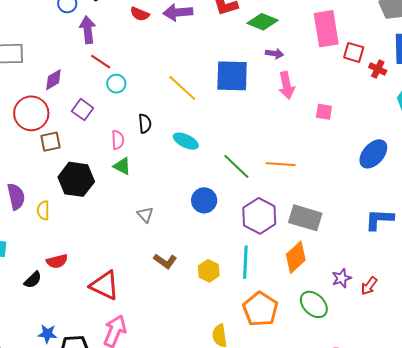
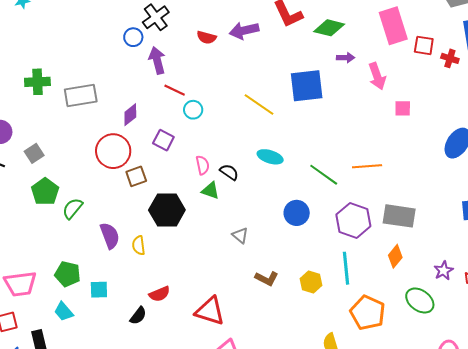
pink arrow: (287, 85) -> (377, 76), moved
black semicircle: (145, 124) -> (229, 172), moved, turned -42
orange diamond: (296, 257) -> (395, 256), size x0.7

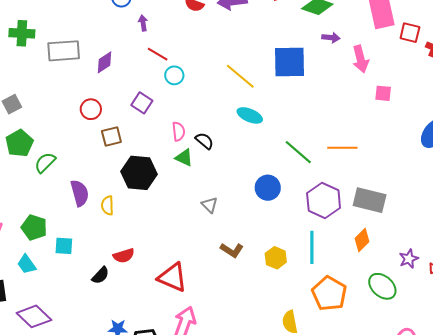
purple arrow: (157, 60) -> (143, 23), size x0.6
purple diamond: (130, 115) -> (104, 62), moved
red circle: (113, 151) -> (91, 109), size x0.6
cyan ellipse: (270, 157) -> (250, 115), moved

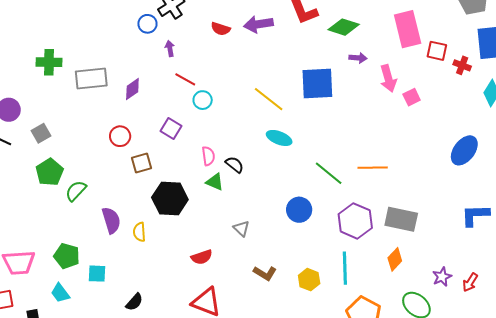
pink square: (383, 93) -> (412, 97), moved, turned -30
red semicircle: (124, 256) -> (202, 257), moved

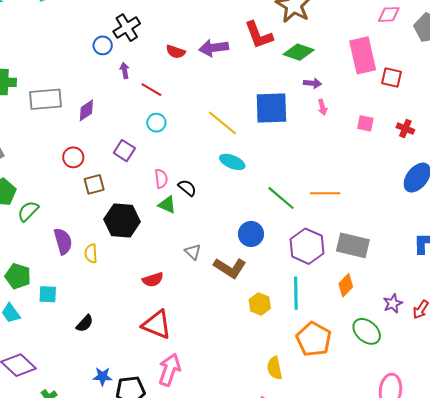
red cross: (462, 65) -> (405, 129), moved
pink arrow: (388, 78) -> (322, 107), moved, size x0.6
red line: (185, 79) -> (151, 90), moved
pink square: (412, 97) -> (365, 123), turned 36
brown L-shape: (265, 273) -> (230, 268), moved, size x1.4

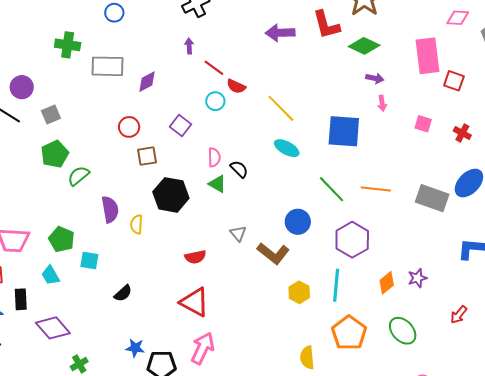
blue circle: (103, 45) -> (114, 13), moved
red semicircle: (176, 52) -> (236, 86), moved
blue square: (271, 108) -> (344, 131), moved
gray rectangle: (353, 245) -> (432, 198), moved
purple star: (393, 303) -> (417, 278), moved

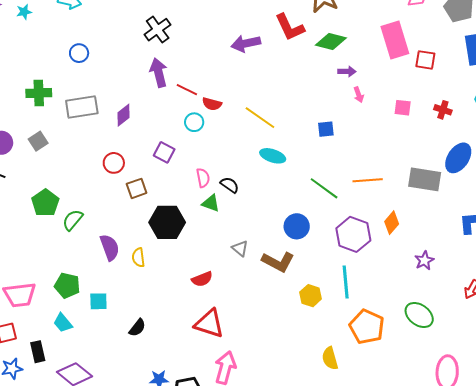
purple arrow: (189, 46) -> (159, 73), size x1.8
gray square: (51, 114) -> (38, 141), moved
blue square: (344, 131) -> (326, 129), size x0.5
orange diamond: (387, 283) -> (392, 223), moved

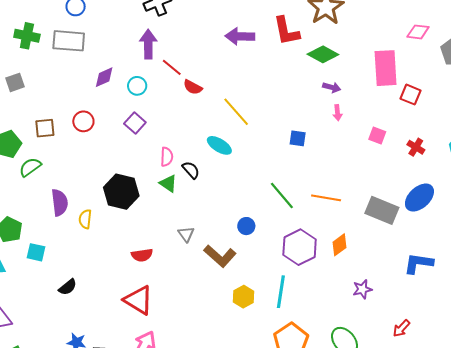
gray rectangle: (82, 107) -> (69, 41), moved
cyan circle: (194, 122) -> (137, 86), moved
cyan ellipse: (273, 156) -> (219, 145), moved
brown square: (137, 188) -> (45, 128), moved
blue circle: (297, 226) -> (246, 226), size x0.7

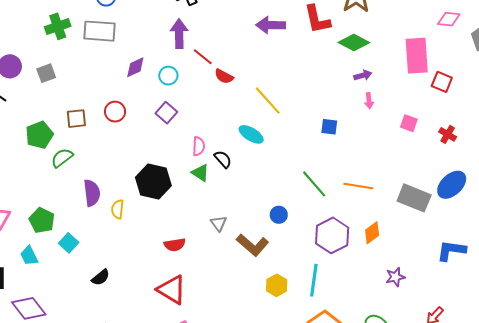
green cross: (27, 36) -> (58, 26), turned -30
purple arrow: (332, 87) -> (363, 75), turned -30
cyan square: (36, 252) -> (69, 243), turned 30

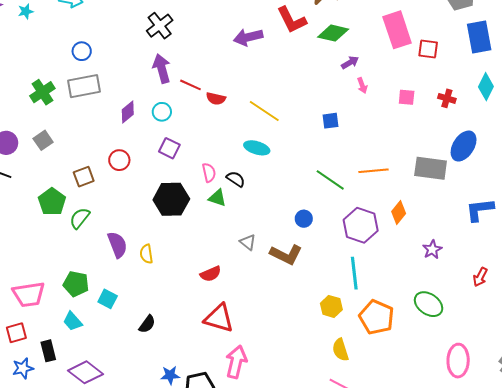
black hexagon: (153, 182) -> (171, 199), moved
yellow hexagon: (277, 285) -> (331, 306), moved

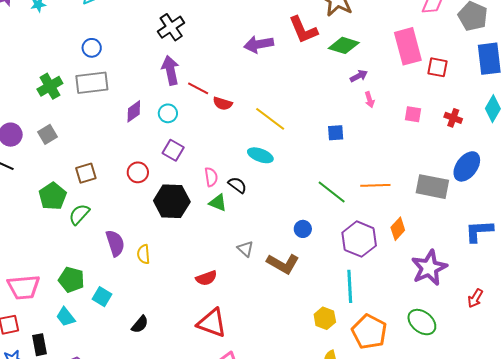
red circle: (119, 160) -> (138, 172), moved
purple star: (432, 249) -> (429, 268), size x1.8

